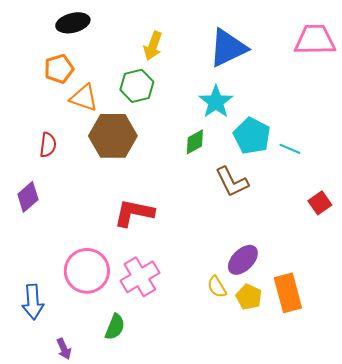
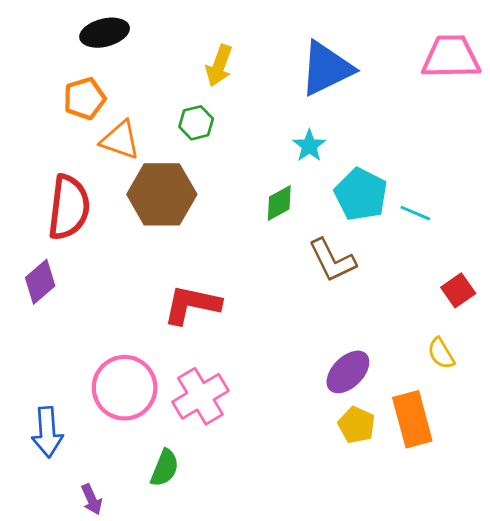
green hexagon: (137, 86) -> (196, 123), size x0.7
cyan star: (216, 102) -> (309, 146), size x0.7
red semicircle: (48, 145) -> (69, 207), size x1.8
yellow semicircle: (217, 287) -> (441, 353), moved

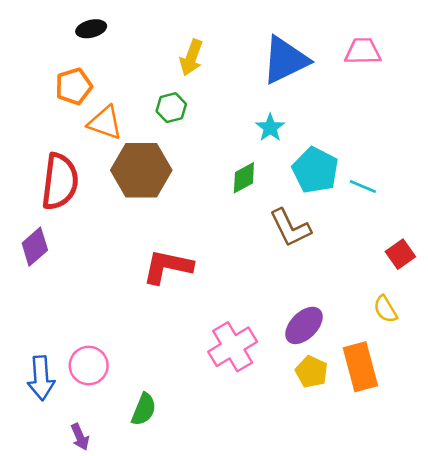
black ellipse: (105, 33) -> (91, 29), size x0.7
pink trapezoid: (451, 57) -> (363, 51), moved, size x0.7
pink circle: (125, 388) -> (89, 366), moved, size x0.7
pink cross: (200, 396) -> (233, 347), moved

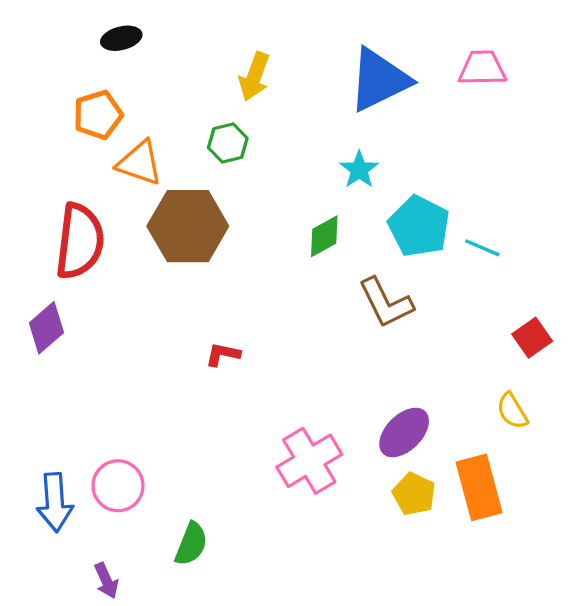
red L-shape: (168, 267) -> (223, 354), size x0.5

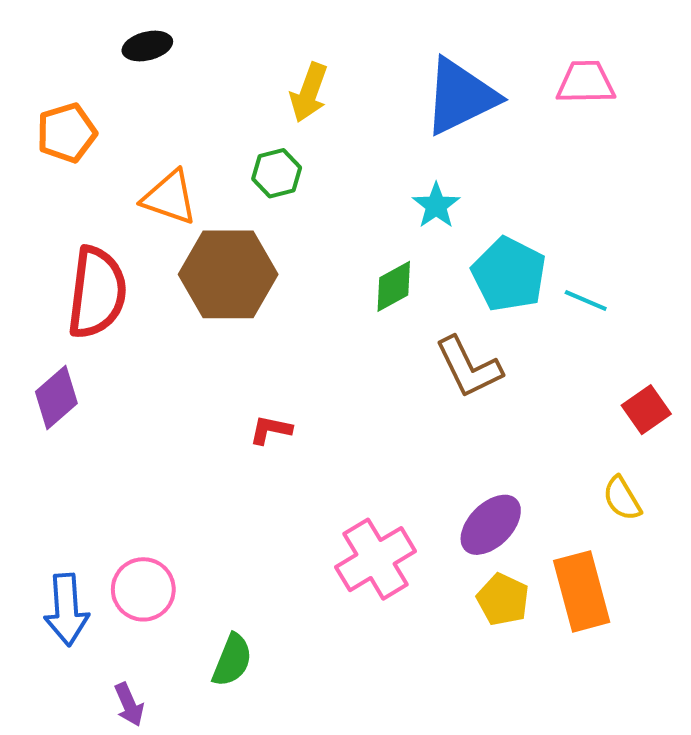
orange pentagon: (98, 115) -> (67, 133), moved

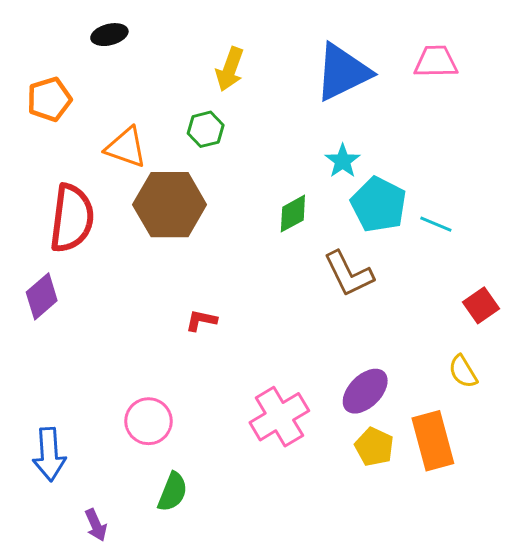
cyan star: (436, 206) -> (343, 161), moved
pink circle: (143, 589) -> (149, 421), moved

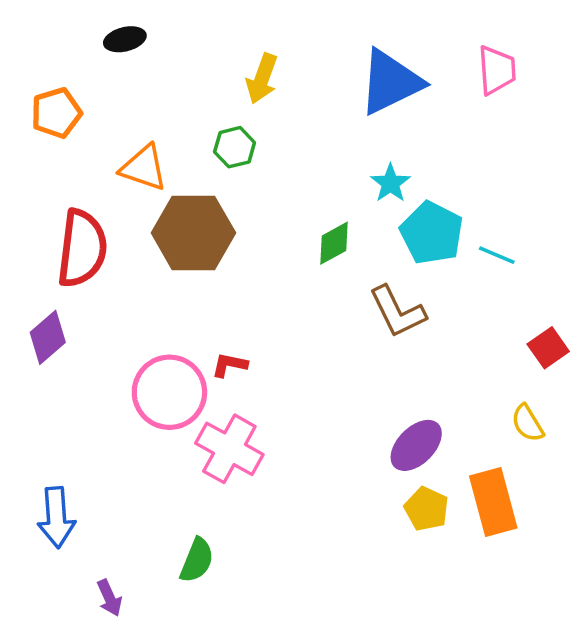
pink trapezoid: (436, 62) -> (497, 70), turned 87
pink cross: (279, 417) -> (229, 449), moved, turned -30
pink circle: (149, 421) -> (169, 392), moved, size x1.4

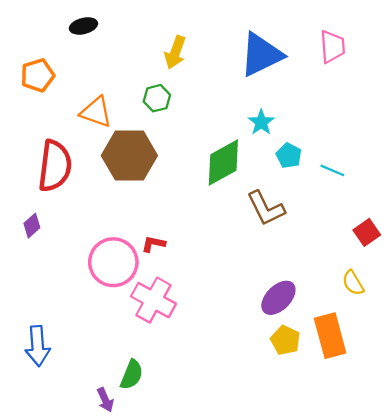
cyan pentagon: (432, 233) -> (289, 156), size x0.6
green diamond: (334, 243) -> (223, 162), size x1.6
purple diamond: (48, 337) -> (32, 226), size x0.7
purple arrow: (109, 598) -> (105, 400), moved

